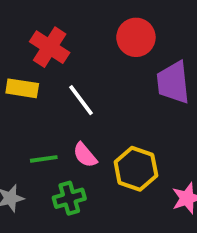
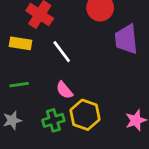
green line: (44, 159) -> (19, 85), moved
yellow hexagon: (136, 169) -> (85, 115), moved

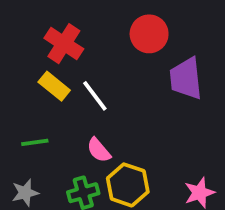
yellow rectangle: (20, 43) -> (54, 86), moved, turned 30

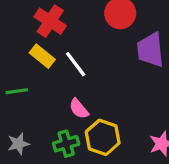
green line: (35, 142) -> (17, 91), moved

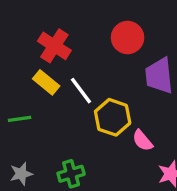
pink semicircle: (79, 109) -> (142, 141), moved
yellow hexagon: (103, 137) -> (113, 117), moved

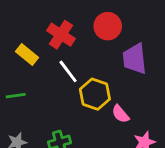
red cross: (54, 46) -> (61, 35), moved
yellow rectangle: (46, 82) -> (27, 54), moved

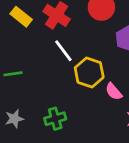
yellow rectangle: (27, 54) -> (21, 17), moved

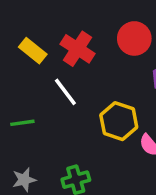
white line: (63, 51) -> (65, 92), moved

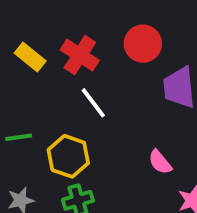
white line: (65, 92) -> (93, 103), moved
yellow hexagon: (119, 121) -> (68, 156), moved

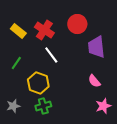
green line: (19, 137) -> (16, 63), moved, turned -48
pink semicircle: (160, 162) -> (94, 81), moved

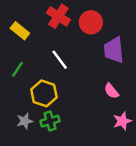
red cross: (44, 30) -> (58, 16), moved
gray star: (13, 106) -> (25, 121), moved

